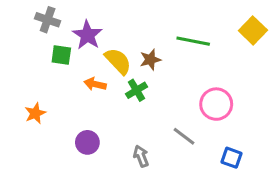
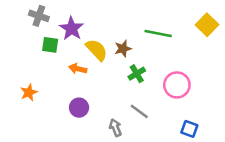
green cross: (136, 90) -> (137, 74), moved
gray line: (184, 136) -> (139, 111), moved
purple circle: (87, 142) -> (79, 108), moved

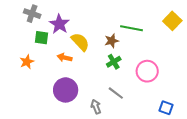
brown star: (123, 49) -> (112, 41), moved
orange star: (29, 92) -> (27, 62), moved
purple circle: (79, 108) -> (66, 90), size x1.5
blue square: (189, 129) -> (166, 108), moved

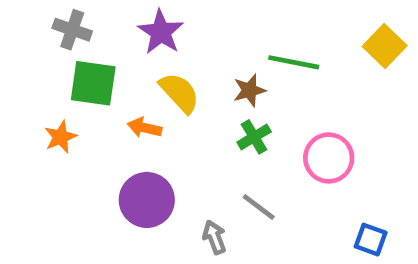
purple star: (59, 24) -> (161, 32), moved
green square: (42, 38) -> (93, 83), size x1.5

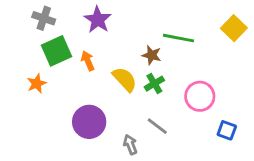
green square: (93, 83) -> (57, 51), turned -32
brown star: (249, 90) -> (152, 55), turned 30
yellow semicircle: (179, 93) -> (125, 79), moved
orange arrow: (144, 128) -> (88, 61), moved, turned 54
blue square: (371, 240) -> (227, 130), moved

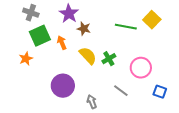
yellow square: (234, 28) -> (152, 20), moved
brown star: (152, 55) -> (84, 29), moved
gray line: (157, 126) -> (121, 91), moved

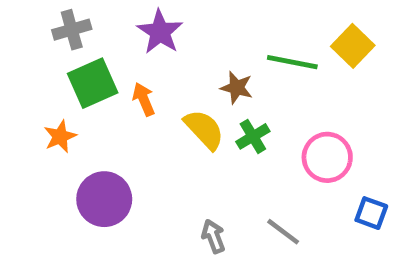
gray cross: (31, 13) -> (72, 30), turned -35
brown star: (84, 29) -> (237, 88), moved
purple circle: (63, 86) -> (104, 199), moved
gray line: (121, 91) -> (283, 232), moved

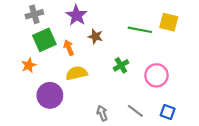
yellow square: (353, 46) -> (169, 22), turned -30
brown star: (237, 88) -> (95, 36), moved
yellow semicircle: (204, 129) -> (77, 73), moved, turned -60
blue square: (371, 213) -> (168, 112), moved

